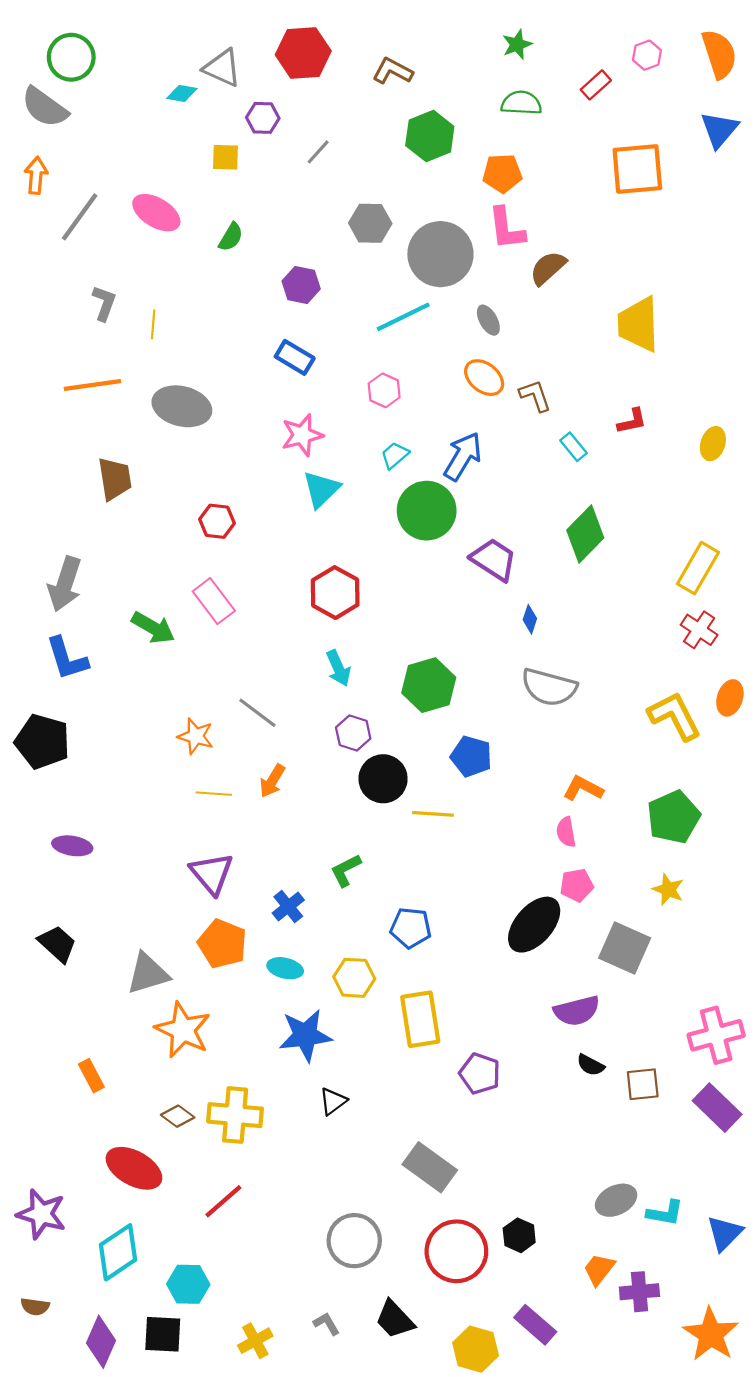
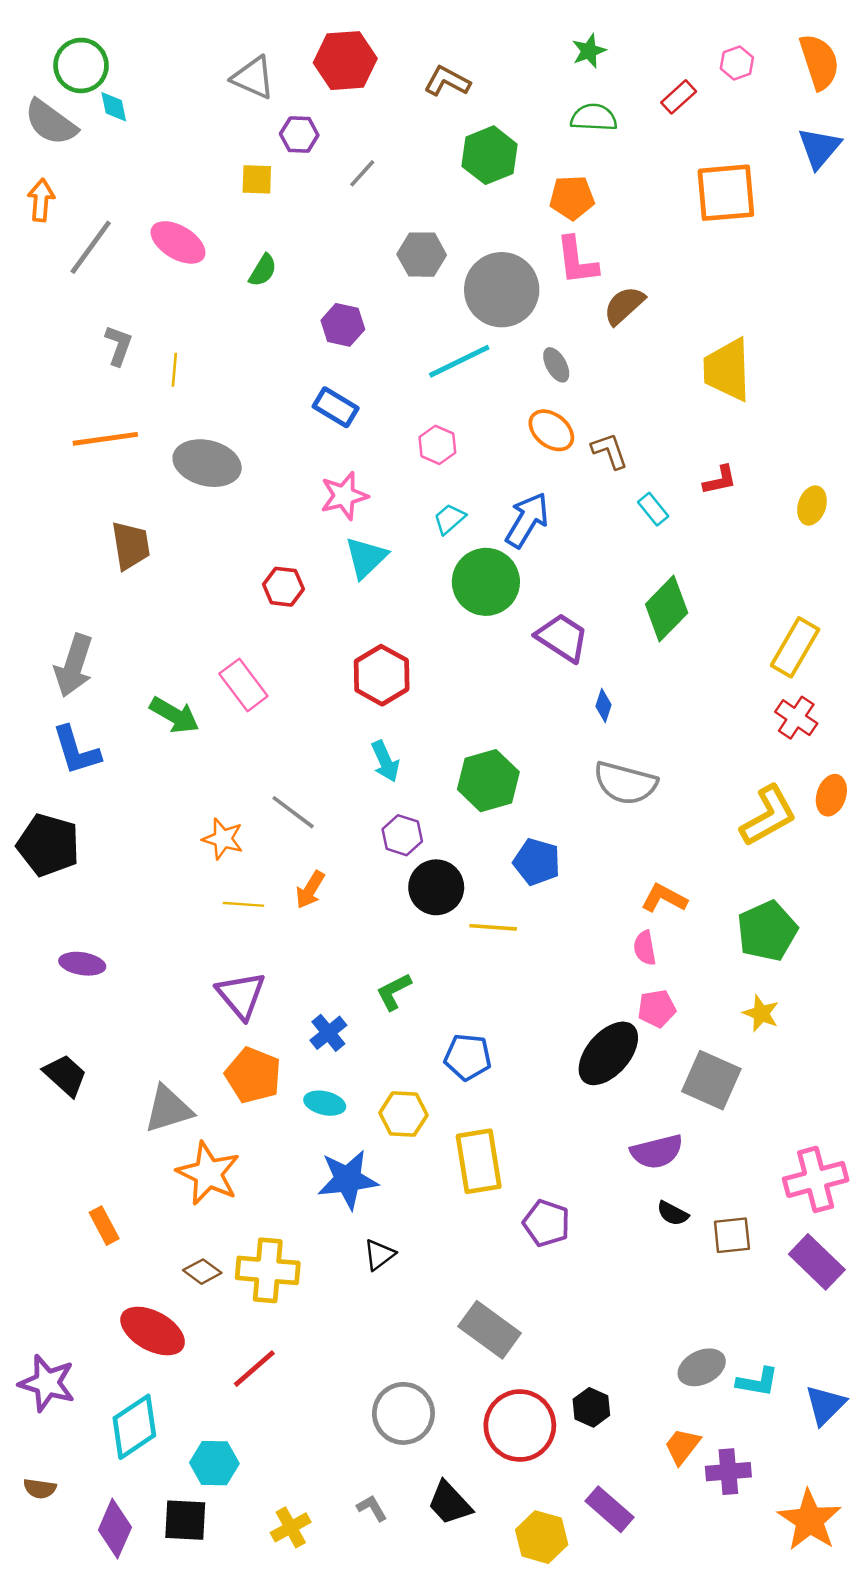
cyan diamond: (182, 93) -> (114, 107), moved, turned 68
red hexagon: (217, 521) -> (283, 587), moved
yellow L-shape: (675, 716) -> (768, 816), turned 88

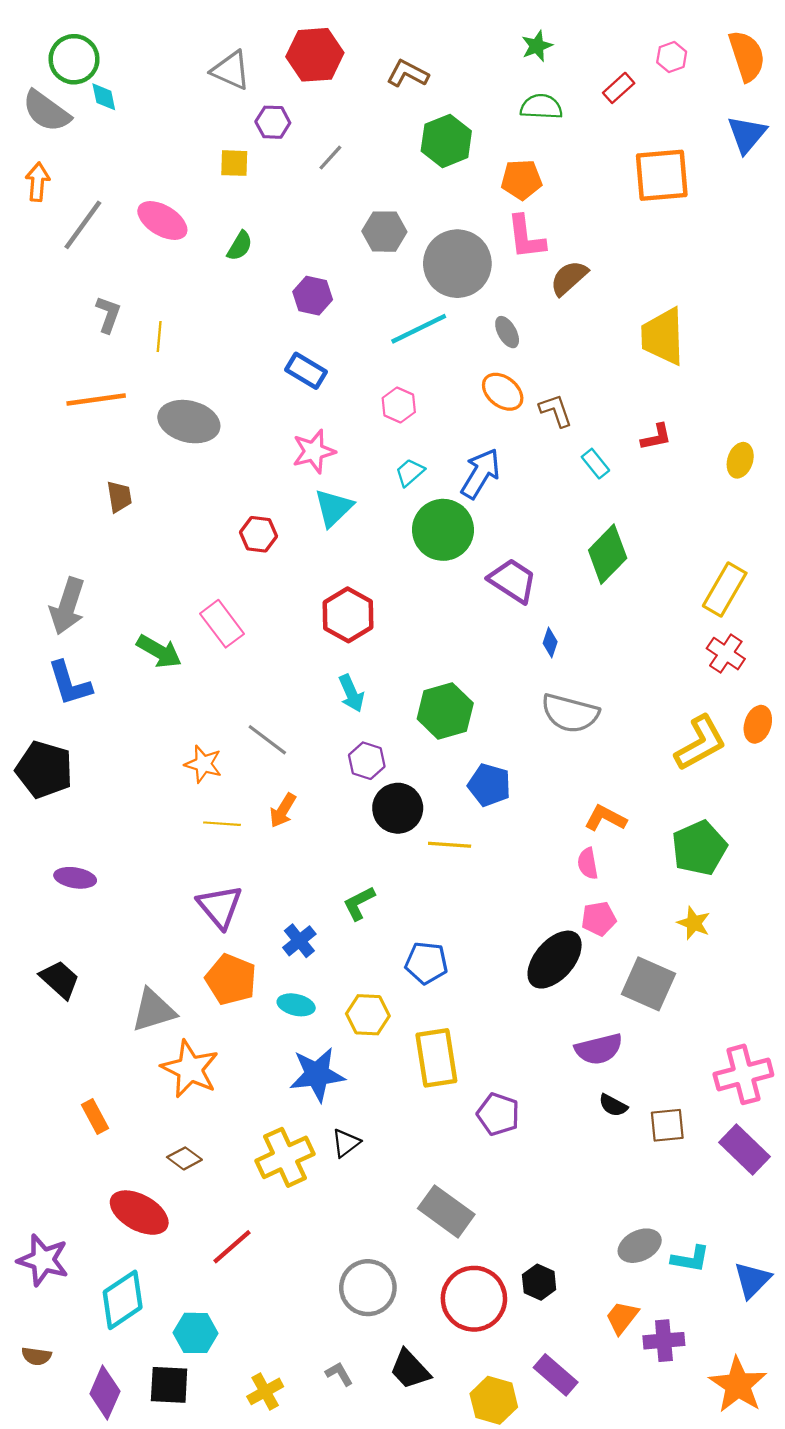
brown trapezoid: (131, 545) -> (119, 497), size x0.7
yellow cross: (268, 1270) -> (285, 1157), moved, turned -30

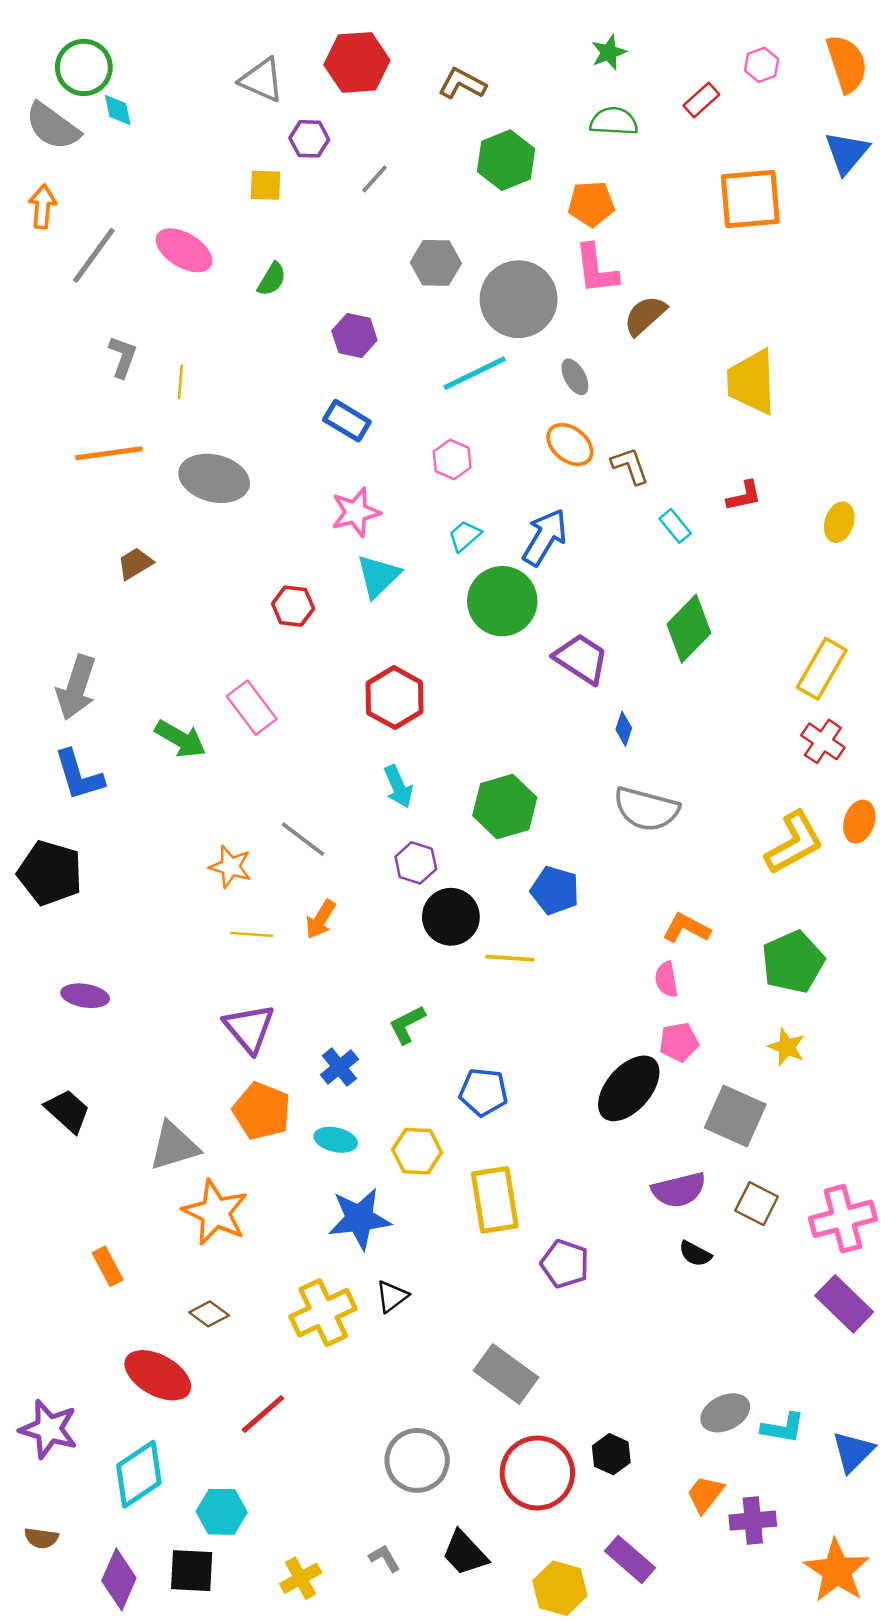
brown trapezoid: (119, 497) -> (135, 564), turned -112
brown square: (667, 1125) -> (757, 1204), moved, turned 33

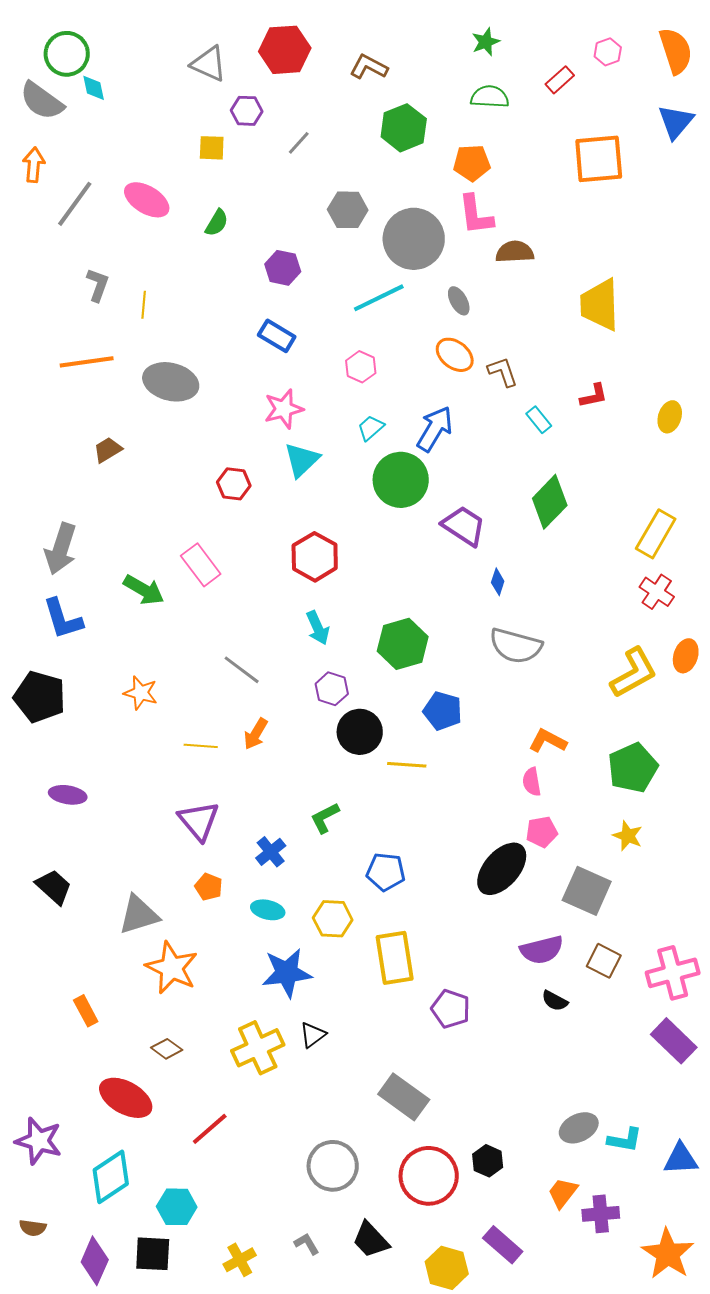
brown semicircle: (645, 315) -> (515, 252), turned 39
orange star: (230, 867) -> (141, 693), moved
orange pentagon: (262, 1111) -> (209, 887), size x0.6
blue triangle: (853, 1452) -> (681, 1159), turned 42

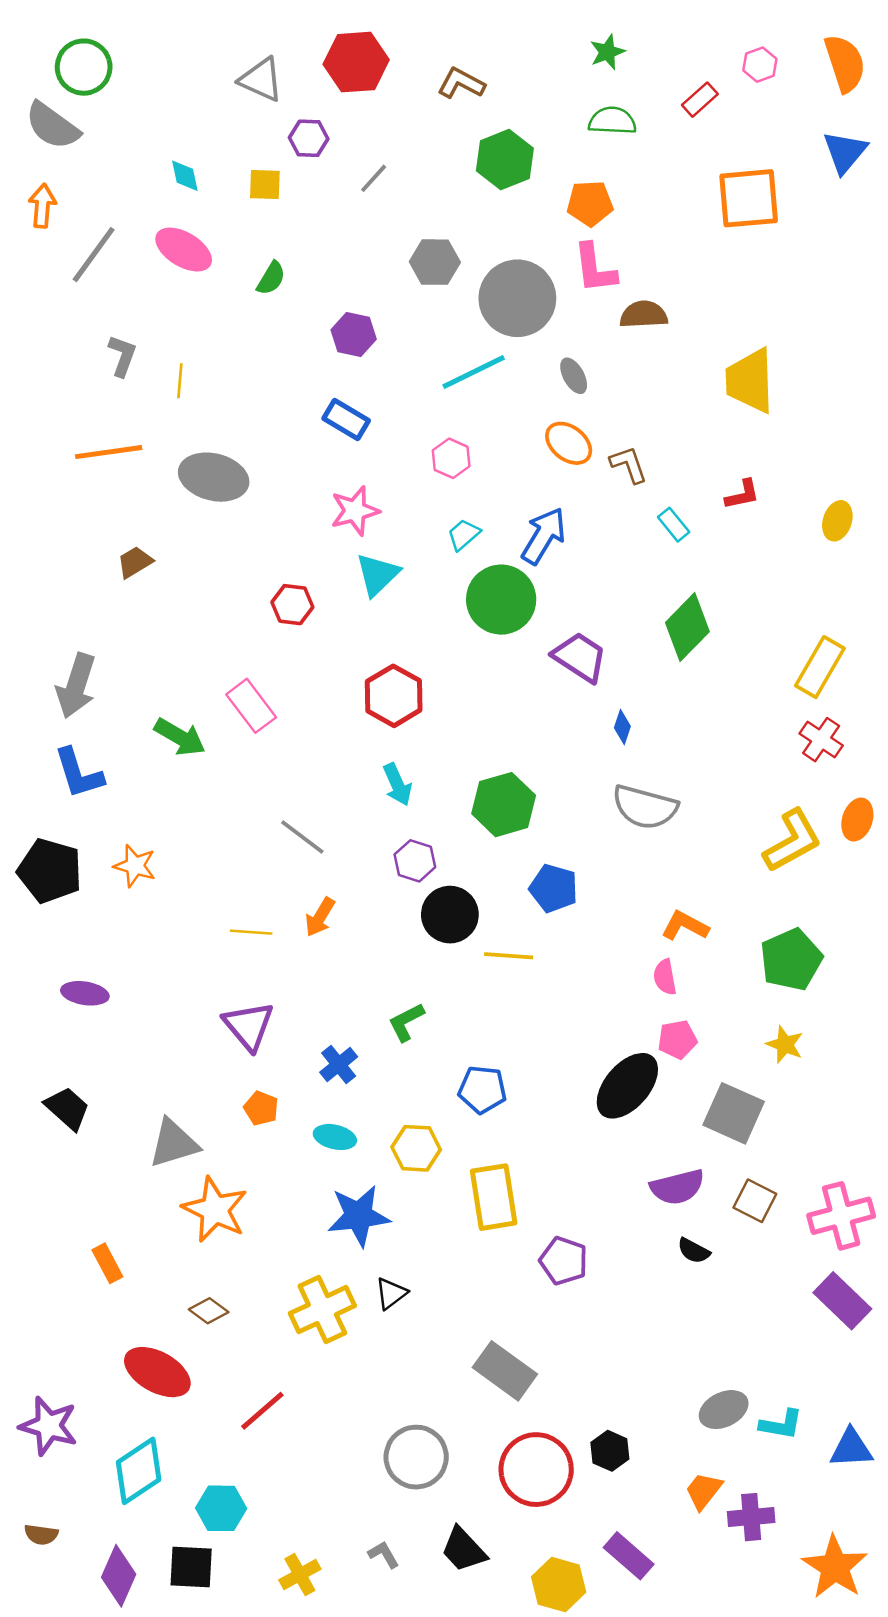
cyan diamond: (94, 88) -> (185, 176), moved
orange star: (141, 693) -> (135, 866), moved

